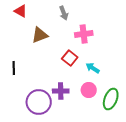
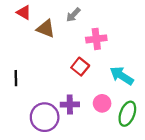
gray arrow: (64, 13) -> (73, 15), turned 64
brown triangle: (40, 35) -> (46, 29), moved, turned 42
cyan arrow: (93, 68) -> (122, 76), moved, size x1.5

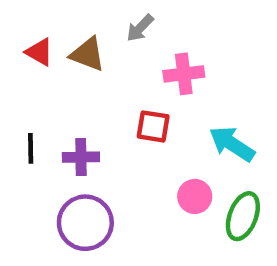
red triangle: (24, 12) -> (39, 52), moved
red square: (80, 67) -> (153, 126), turned -30
purple cross: (70, 105) -> (81, 157), moved

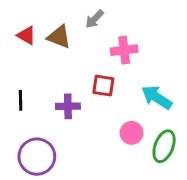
purple cross: (81, 157) -> (68, 106), moved
purple circle: (85, 223) -> (37, 157), moved

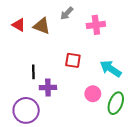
pink cross: (124, 50) -> (96, 25), moved
black line: (21, 100) -> (33, 72), moved
purple cross: (68, 106) -> (48, 88), moved

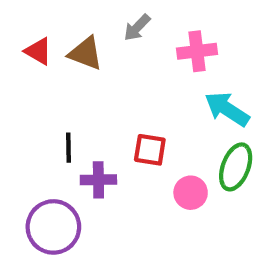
red square: (73, 60) -> (150, 150), moved
cyan arrow: (111, 69) -> (227, 109), moved
green ellipse: (116, 103) -> (236, 167), moved

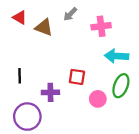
red triangle: (38, 51) -> (20, 17), moved
cyan arrow: (227, 109) -> (117, 56), turned -30
black line: (68, 148) -> (20, 76), moved

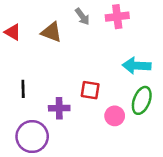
gray arrow: (70, 14) -> (82, 17), turned -80
red triangle: (20, 17) -> (13, 32), moved
pink cross: (101, 26) -> (117, 17), moved

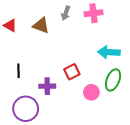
gray arrow: (82, 17) -> (66, 13), turned 56
red square: (90, 90) -> (72, 72), turned -35

